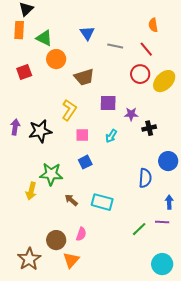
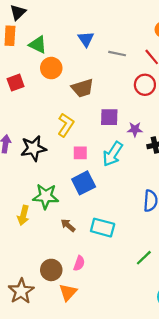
cyan arrow: (111, 136) -> (113, 154), size x1.6
blue square: (85, 162) -> (84, 183), size x1.5

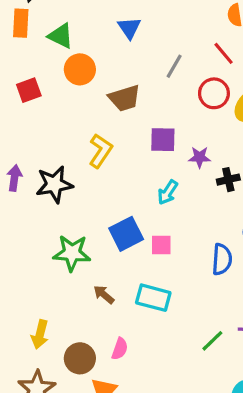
gray line: (117, 54) -> (174, 66), moved, turned -72
pink square: (80, 153) -> (161, 245), moved
cyan arrow: (113, 154) -> (168, 192), size x0.7
yellow arrow: (23, 215) -> (40, 334), moved

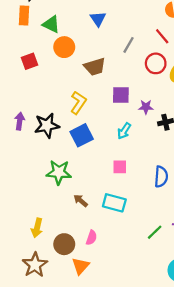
blue square: (126, 234) -> (82, 135), moved

